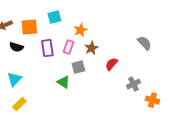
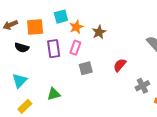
orange star: (80, 30) -> (76, 27), moved
brown star: (91, 48) -> (99, 32), moved
green triangle: (63, 82) -> (54, 94), moved, turned -48

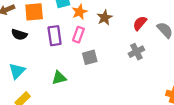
red semicircle: (120, 65) -> (140, 23), moved
gray cross: (142, 86) -> (136, 52), moved
green triangle: (54, 94) -> (59, 78), moved

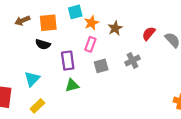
black semicircle: (19, 35) -> (43, 44), moved
purple rectangle: (55, 36) -> (68, 61), moved
gray cross: (136, 52) -> (132, 61), moved

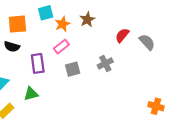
brown star: (115, 28) -> (87, 20), moved
pink rectangle: (90, 44) -> (61, 47), turned 32
green triangle: (72, 85) -> (31, 94), moved

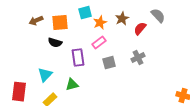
red semicircle: (122, 35) -> (140, 29), moved
gray semicircle: (147, 42) -> (158, 16), moved

